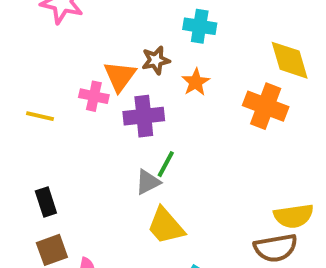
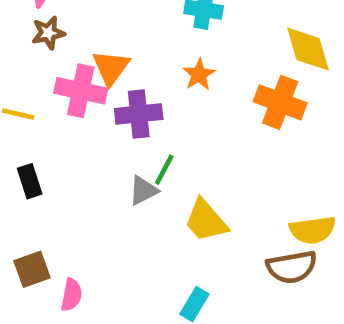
brown star: (156, 60) -> (48, 33), moved
pink cross: (94, 96) -> (81, 91), size x1.5
black rectangle: (46, 202) -> (30, 181), moved
yellow trapezoid: (166, 226) -> (206, 221), moved

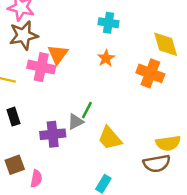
brown star: (48, 33) -> (24, 35), size x1.6
purple cross: (139, 114) -> (53, 134), moved

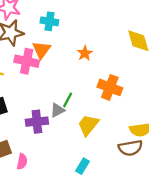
cyan cross: (109, 23) -> (49, 21), moved
orange cross: (150, 73) -> (110, 87), moved
yellow trapezoid: (110, 138) -> (88, 125), turned 80

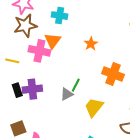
purple cross: (37, 122) -> (32, 89), moved

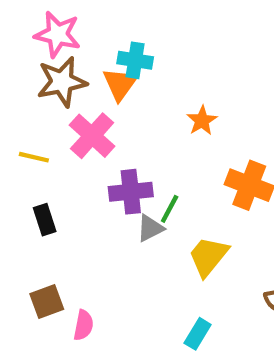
orange triangle: (53, 41) -> (120, 84), moved
pink cross: (39, 51) -> (92, 136), turned 30
purple cross: (32, 89) -> (131, 192), moved

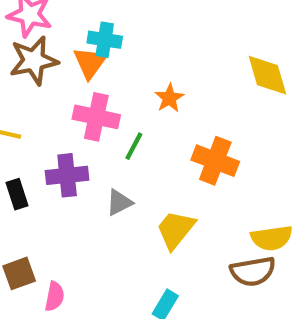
pink cross: (92, 136) -> (96, 117), moved, turned -30
purple cross: (131, 192) -> (67, 175), moved
green line: (170, 209) -> (134, 146), moved

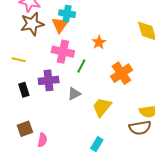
orange cross: (215, 161) -> (121, 73), turned 35

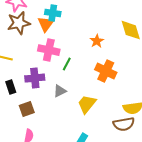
orange star: (99, 42) -> (97, 41), moved
orange cross: (121, 73) -> (106, 71), turned -30
brown square: (25, 129) -> (27, 109), moved

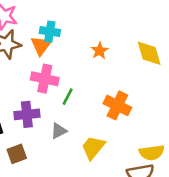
orange star: (97, 41) -> (100, 51), moved

